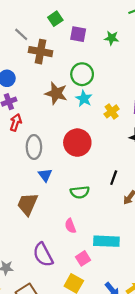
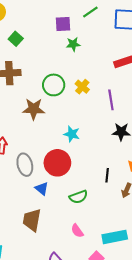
purple square: (78, 34) -> (63, 24), moved
cyan star: (84, 99) -> (72, 134), moved
yellow cross: (112, 111) -> (82, 87), moved
red circle: (77, 143) -> (57, 163), moved

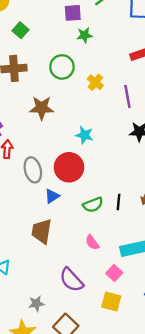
green circle: (54, 85) -> (62, 67), moved
black line: (107, 175) -> (118, 202), moved
blue triangle: (42, 189) -> (52, 196), turned 48

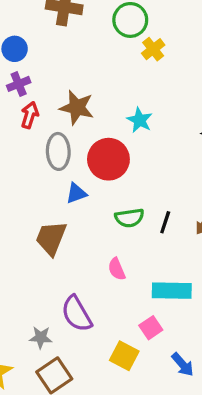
yellow cross: (95, 82) -> (153, 49), moved
brown star: (42, 108) -> (77, 108), moved
pink square: (114, 273) -> (151, 328), moved
gray star: (36, 304) -> (41, 337), moved

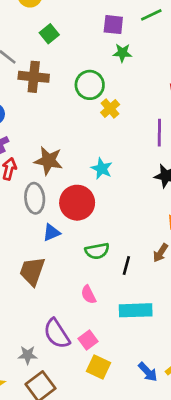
black line: (165, 222) -> (126, 266), moved
pink square: (151, 328) -> (88, 340), moved

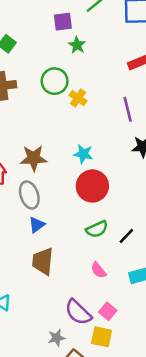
green star: (122, 53) -> (77, 45), turned -30
red circle: (77, 203) -> (92, 186), moved
blue triangle: (52, 233) -> (37, 225), moved
black line: (126, 266) -> (126, 236), turned 42
yellow square: (98, 367) -> (102, 337), moved

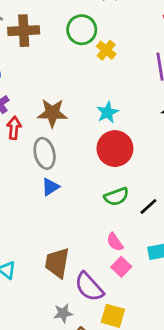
cyan star: (83, 154) -> (107, 112), turned 30
brown trapezoid: (43, 261) -> (57, 263), moved
pink square: (108, 311) -> (121, 267), moved

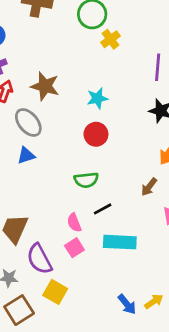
red circle: (115, 149) -> (96, 134), size x0.7
gray ellipse: (45, 153) -> (28, 122), turned -40
black line: (148, 206) -> (103, 209), moved

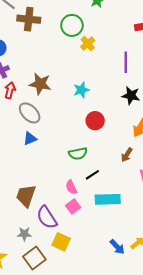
red circle: (96, 134) -> (95, 121), moved

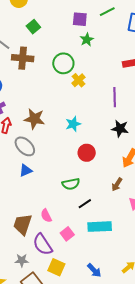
pink semicircle: (71, 187) -> (46, 216), moved
blue arrow: (117, 247) -> (94, 270), moved

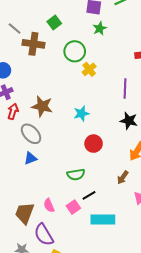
green square: (33, 27) -> (54, 22), moved
pink square: (67, 234) -> (73, 207), moved

